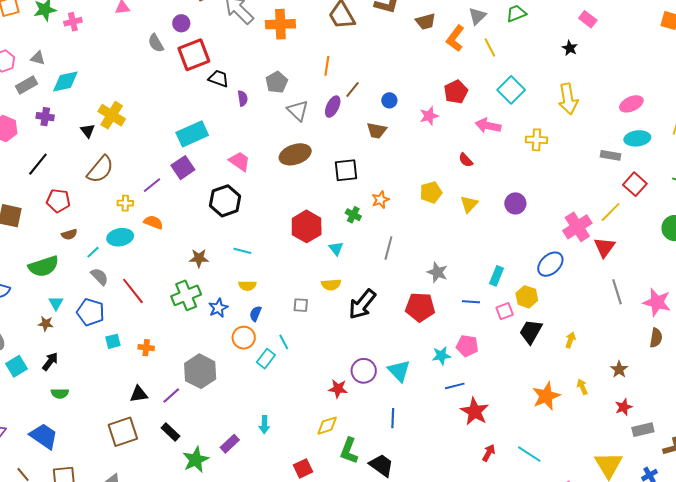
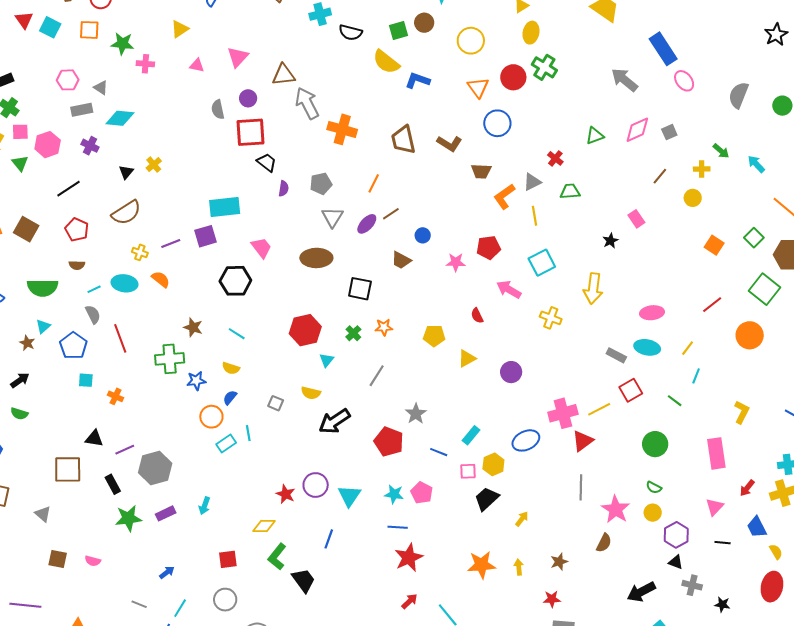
yellow cross: (112, 115) -> (154, 165), size x0.6
gray hexagon: (200, 371) -> (155, 468), moved

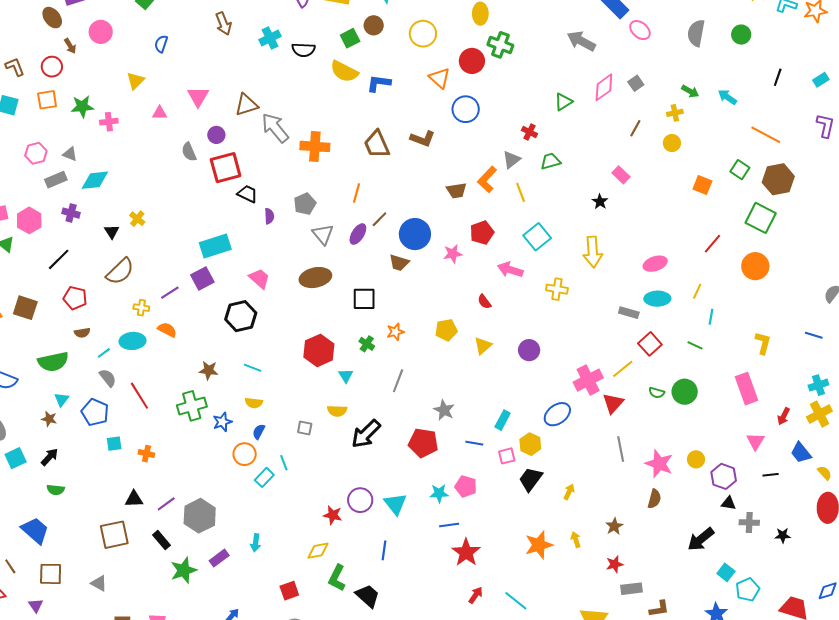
brown trapezoid: (481, 171) -> (456, 191), moved
blue circle: (423, 235) -> (415, 234), size x2.0
green semicircle: (654, 487) -> (657, 393), moved

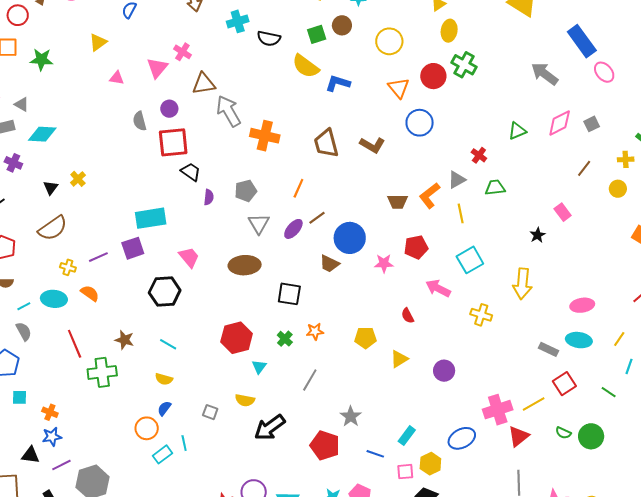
pink cross: (109, 122) -> (182, 52), moved, turned 30
red line: (139, 396) -> (75, 344), moved
blue star: (222, 422) -> (52, 437), moved

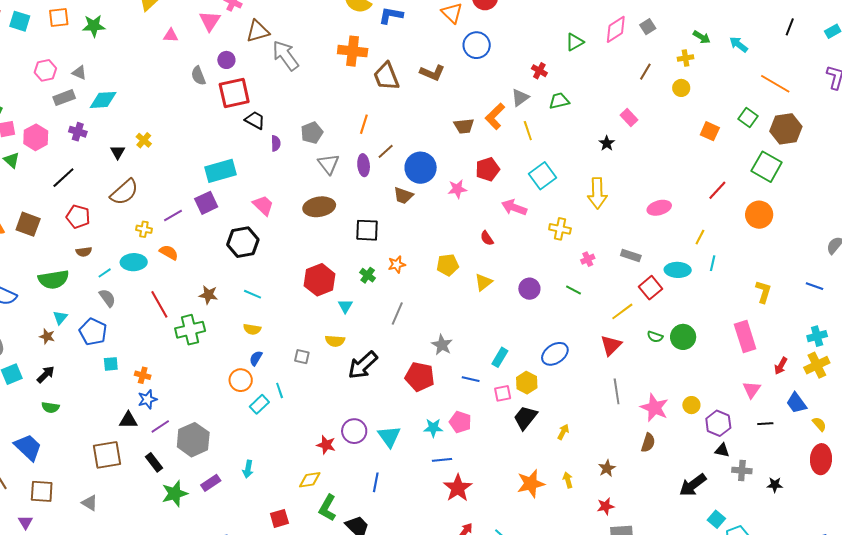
orange cross: (265, 136) -> (353, 51), moved
purple ellipse: (293, 229) -> (364, 165), turned -40
cyan ellipse: (579, 340) -> (678, 270), moved
green line: (609, 392) -> (573, 290), moved
pink cross: (498, 410) -> (588, 259), moved, size x0.5

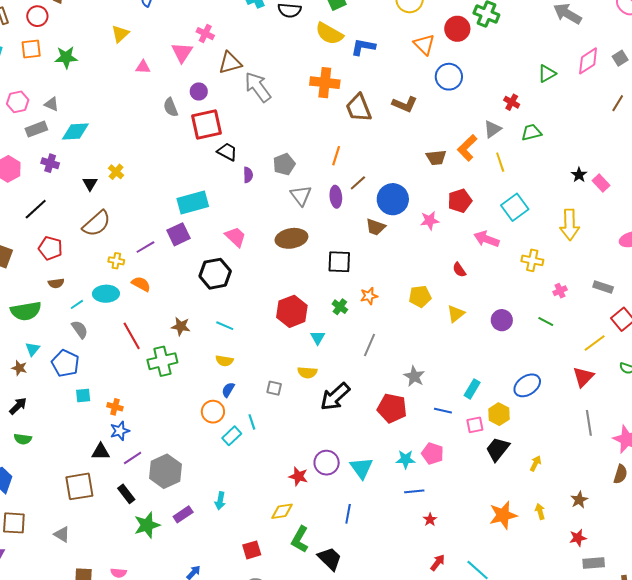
pink rectangle: (629, 117) -> (601, 183), moved
red star: (458, 488) -> (430, 520), size x0.5

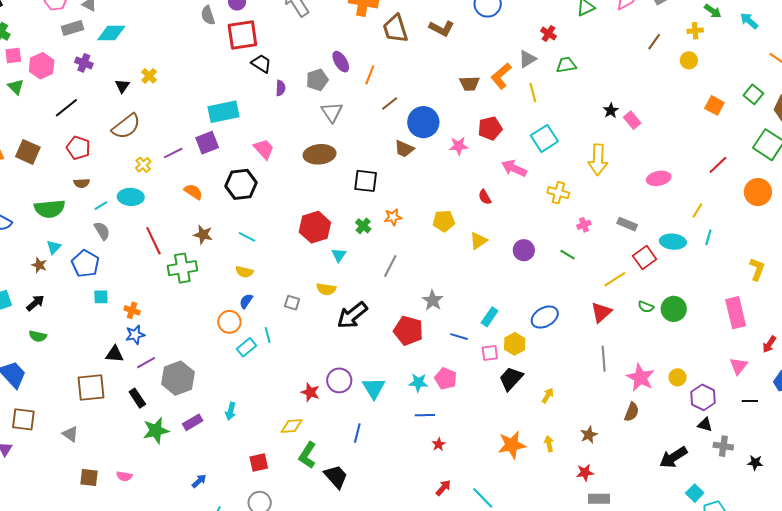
purple ellipse: (336, 197) -> (341, 62), moved, turned -30
yellow cross: (116, 261) -> (143, 165), turned 35
orange semicircle: (141, 284) -> (193, 192), moved

